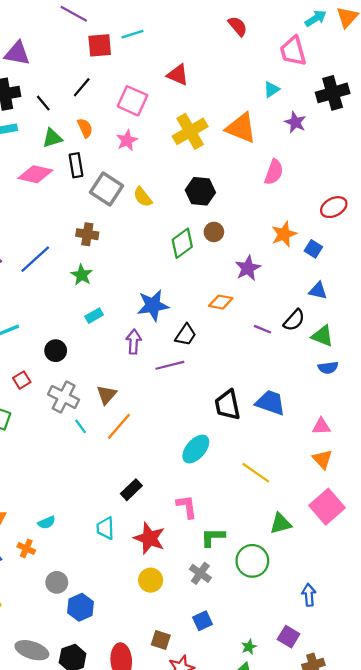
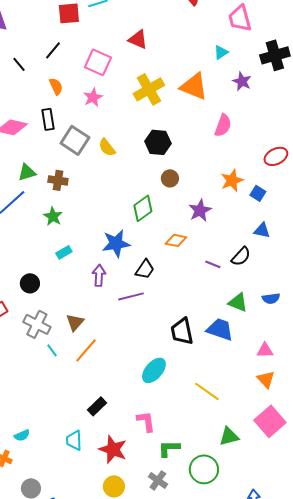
green triangle: (52, 138) -> (27, 172), moved
green diamond: (182, 243) -> (143, 208), moved
green triangle: (322, 336) -> (238, 302), moved

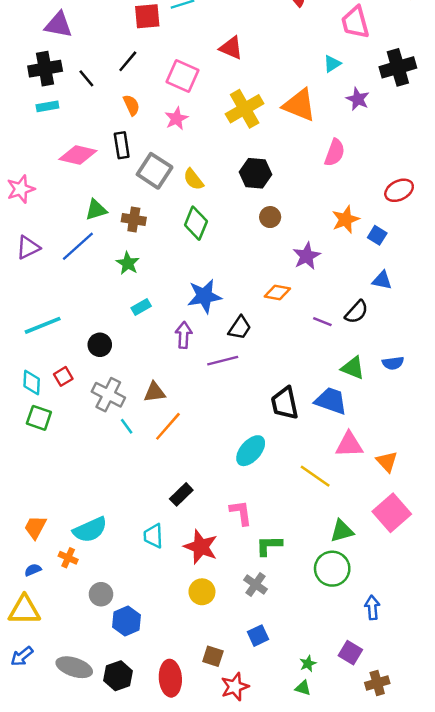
green diamond: (143, 208) -> (196, 223), moved, turned -32
brown triangle: (75, 322) -> (155, 392), turned 42
pink triangle: (265, 350) -> (349, 445), moved, size x1.4
cyan semicircle: (22, 435) -> (90, 530), size x1.8
green circle: (204, 469) -> (332, 569), moved

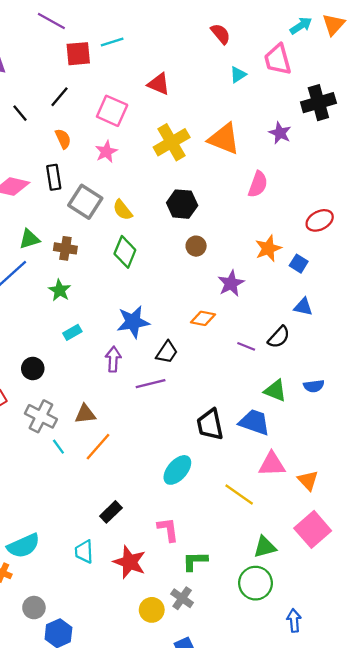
cyan triangle: (332, 64) -> (238, 75), moved
yellow circle: (202, 592) -> (152, 610), moved

